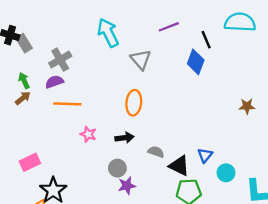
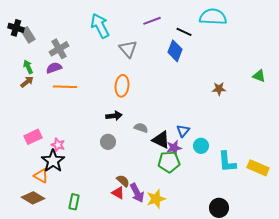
black line: (206, 40) -> (184, 32), turned -42
pink star: (88, 134) -> (58, 145), moved
purple star: (127, 186) -> (174, 148), moved

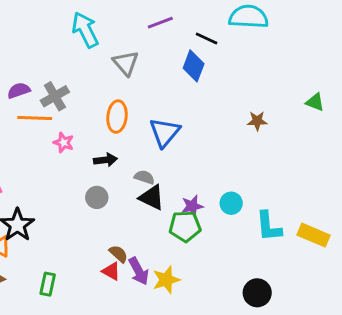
gray cross: (59, 49) -> (55, 96), moved
blue triangle: (183, 131) -> (165, 132), moved, size x1.6
black triangle: (161, 140) -> (152, 197), moved
pink star: (58, 145) -> (64, 143), moved

